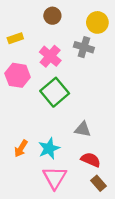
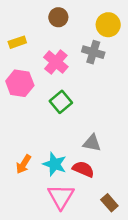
green square: (55, 92) -> (61, 102), size x0.7
cyan star: (49, 148) -> (55, 164), turned -30
red semicircle: (91, 160) -> (83, 169), moved

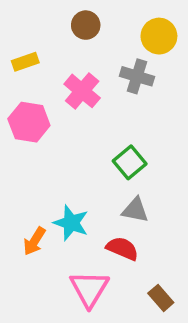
green square: (61, 102) -> (130, 162), moved
cyan star: (55, 164) -> (71, 223), moved

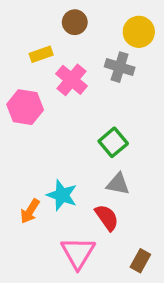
yellow rectangle: (25, 62) -> (41, 54), moved
red semicircle: (122, 248) -> (107, 218), turned 32
brown rectangle: (161, 298) -> (140, 261), turned 70

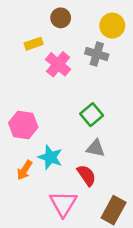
pink hexagon: (25, 107) -> (23, 125), moved
brown rectangle: (140, 261) -> (114, 210), size x1.5

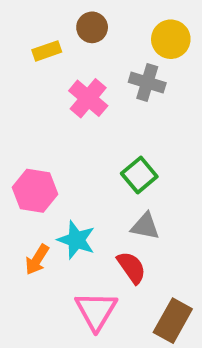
yellow rectangle: (34, 44) -> (47, 51), moved

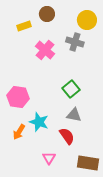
pink triangle: (96, 311) -> (49, 158), size x0.6
brown rectangle: (173, 321) -> (88, 163), turned 70

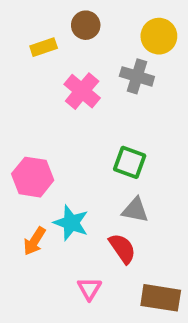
green square: (71, 89) -> (130, 162), turned -30

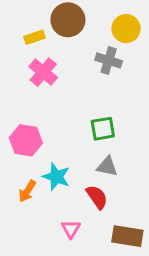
brown circle: (86, 25) -> (68, 20), size x1.5
pink cross: (82, 91) -> (43, 72), moved
green square: (130, 162) -> (103, 129), turned -30

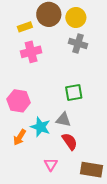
yellow circle: (126, 29) -> (76, 17), moved
pink cross: (43, 72) -> (31, 52), turned 36
gray triangle: (107, 166) -> (63, 120), moved

